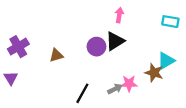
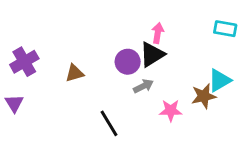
pink arrow: (119, 15) -> (158, 33), moved
brown star: (154, 73) -> (204, 96), turned -30
gray arrow: (115, 89) -> (143, 86), moved
black line: (82, 93) -> (109, 123), turned -60

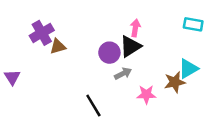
purple cross: (24, 62) -> (42, 33), moved
brown triangle: (75, 73) -> (58, 46), moved
purple triangle: (14, 103) -> (12, 77), moved

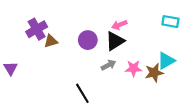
pink arrow: (135, 28) -> (119, 25), turned -120
purple circle: (109, 53) -> (88, 40), moved
pink star: (146, 94) -> (133, 68), moved

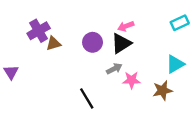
cyan rectangle: (170, 22) -> (180, 23), turned -35
pink star: (133, 68) -> (132, 80), moved
brown star: (154, 73) -> (162, 90), moved

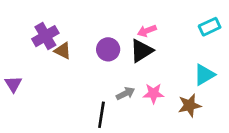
brown triangle: (54, 43) -> (63, 51), turned 42
gray arrow: (114, 69) -> (125, 93), moved
black line: (87, 98) -> (101, 115), turned 40

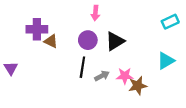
pink arrow: (147, 31) -> (95, 13), moved, turned -64
purple cross: (45, 36) -> (37, 29), turned 30
brown star: (190, 105) -> (138, 86), moved
black line: (101, 115) -> (82, 67), moved

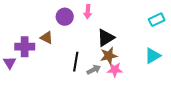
purple cross: (37, 29) -> (25, 47), moved
purple circle: (88, 40) -> (65, 17), moved
brown star: (138, 86) -> (109, 56), moved

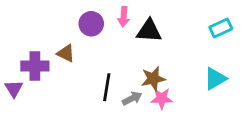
black triangle: (106, 38) -> (149, 31), moved, turned 36

